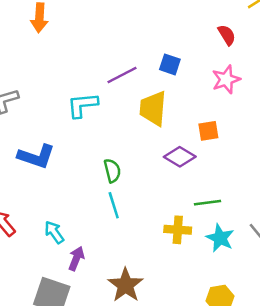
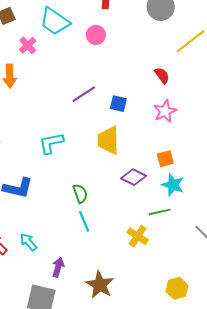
purple line: (122, 75) -> (84, 94), moved
orange square: (208, 131) -> (165, 159), moved
yellow cross: (178, 230) -> (138, 236), turned 35
cyan arrow: (54, 232) -> (28, 242), moved
cyan star: (220, 238) -> (173, 185), moved

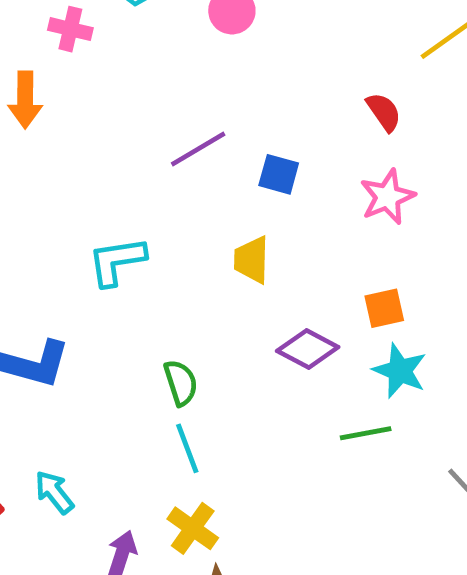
pink cross: (28, 45) -> (70, 29), turned -36
yellow trapezoid: (108, 140) -> (252, 260), size x0.7
yellow cross: (138, 236) -> (193, 528), moved

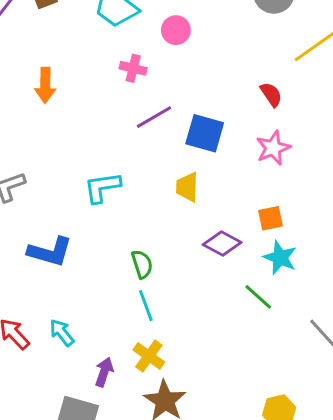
pink cross: (70, 29) -> (133, 68), moved
blue square: (279, 174) -> (205, 133), size x1.5
green line: (366, 433) -> (258, 297), turned 52

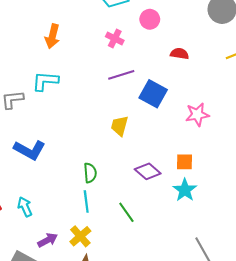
red semicircle: (271, 94) -> (180, 54), moved, turned -60
cyan L-shape: (102, 187) -> (45, 81), moved
yellow trapezoid: (187, 187) -> (120, 126), moved
green line: (258, 297) -> (126, 212), moved
purple arrow: (104, 372) -> (47, 240), turned 30

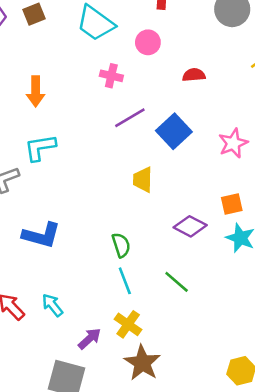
blue square: (153, 94) -> (174, 131), turned 32

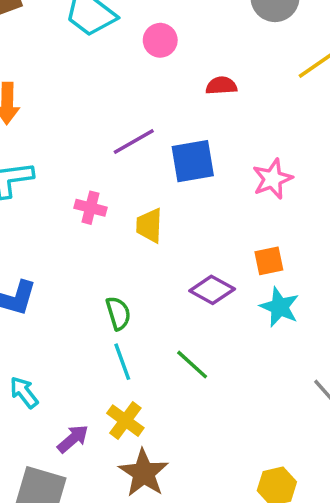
pink cross: (111, 76) -> (90, 208), moved
blue square: (174, 131) -> (193, 161), turned 32

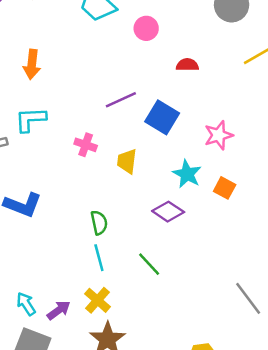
blue square: (193, 161) -> (162, 117), turned 36
orange square: (269, 261) -> (225, 188), moved, turned 35
cyan star: (280, 307) -> (187, 174), moved
cyan arrow: (24, 392) -> (26, 304), moved

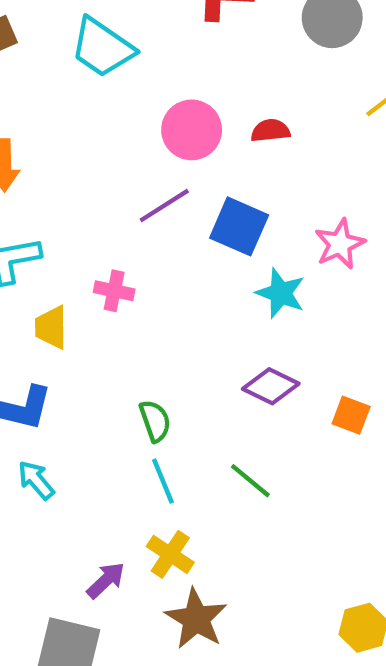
pink circle: (146, 28) -> (192, 130), moved, size x1.4
yellow trapezoid: (127, 161) -> (51, 327), moved
cyan star: (187, 174) -> (281, 293), moved
orange square: (225, 188) -> (351, 415), moved
cyan arrow: (26, 304) -> (36, 480), moved

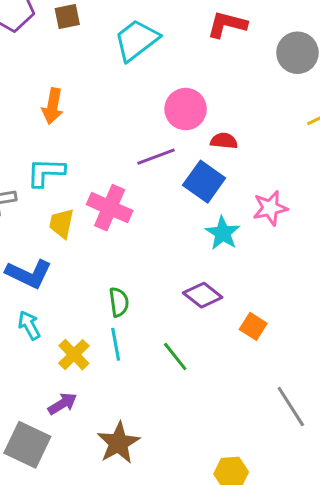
cyan trapezoid: (102, 48) -> (136, 40), turned 96
red semicircle: (270, 131) -> (224, 141), moved
pink cross: (114, 291) -> (110, 208), size x1.6
yellow cross: (170, 554) -> (74, 355), moved

